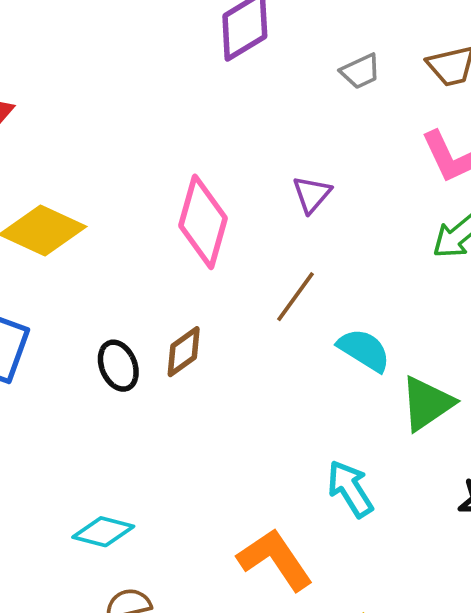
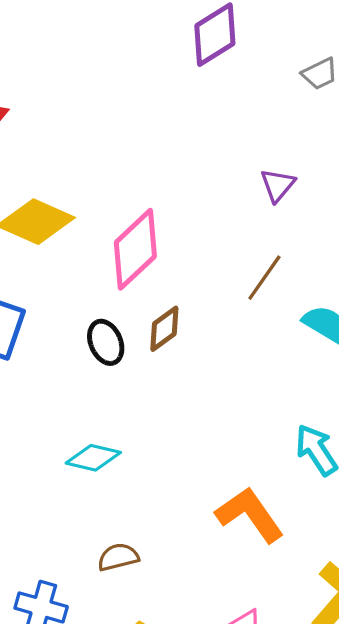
pink diamond: (203, 222) -> (135, 249), moved, turned 32
cyan diamond: (103, 532) -> (93, 458), moved

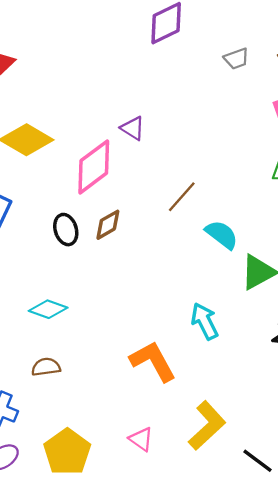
purple triangle: (278, 185) -> (133, 128), moved, turned -44
brown semicircle: (118, 557) -> (46, 367), moved

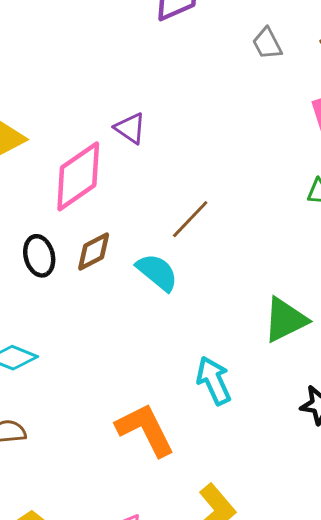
gray trapezoid: (236, 59) -> (267, 44), turned 80
cyan semicircle: (222, 235) -> (157, 272), moved

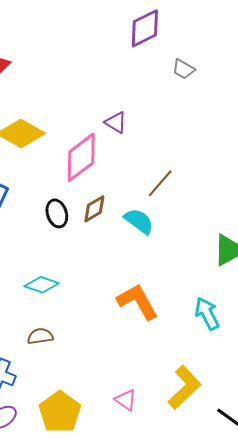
gray trapezoid: (267, 44) -> (183, 69), moved, turned -30
cyan arrow: (214, 381) -> (207, 314), moved
orange L-shape: (145, 430) -> (138, 302), moved

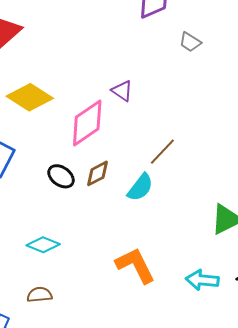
black ellipse: (57, 213) -> (61, 176), turned -40
cyan semicircle: (139, 221) -> (140, 187), turned 88
cyan arrow: (207, 314) -> (202, 280), turned -60

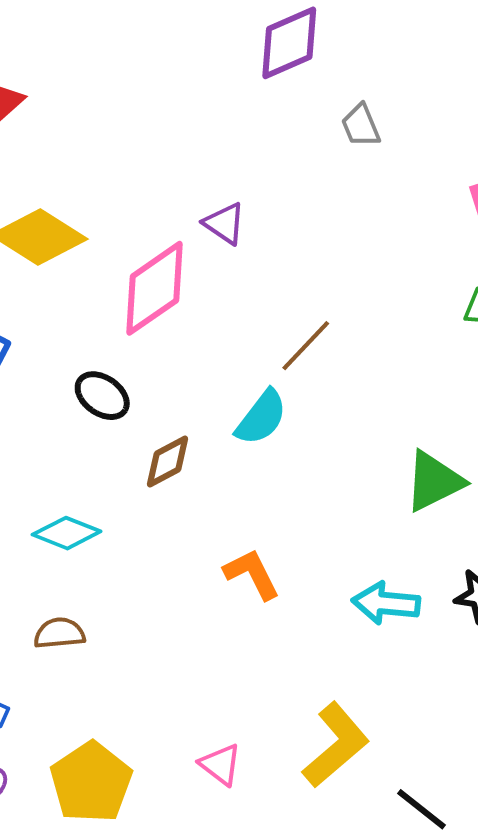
gray trapezoid: (190, 42) -> (361, 126), turned 35
brown diamond: (98, 173) -> (168, 462), moved
orange L-shape: (135, 265) -> (252, 574), size x0.7

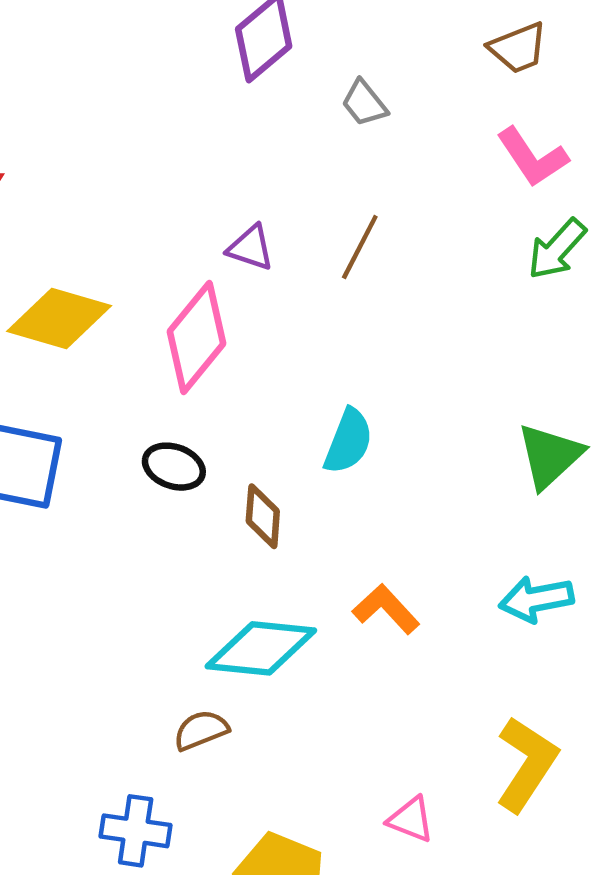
brown line: (306, 346) -> (360, 247), moved
brown diamond: (168, 462) -> (263, 516), turned -42
cyan diamond: (67, 533) -> (261, 648), moved, size x1.5

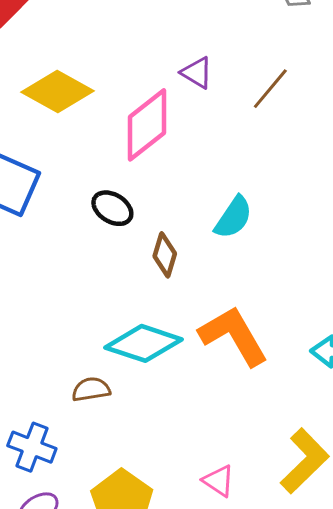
orange L-shape: (386, 609) -> (233, 336), size x1.6

